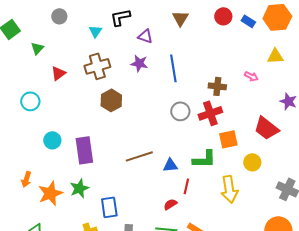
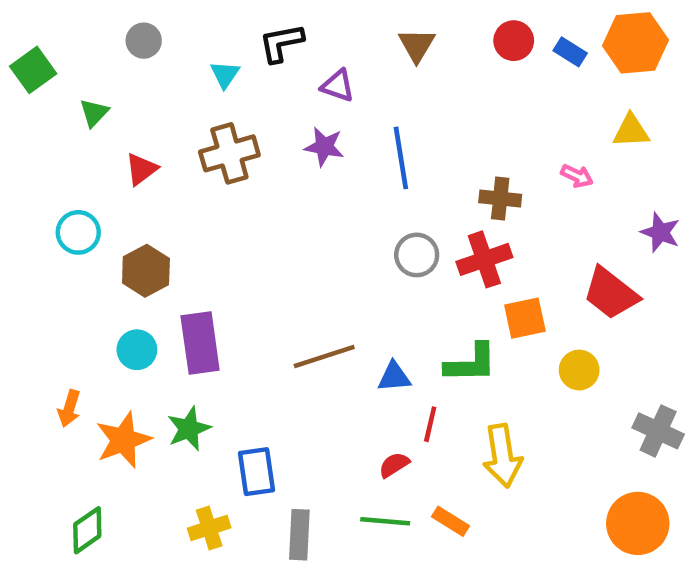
brown hexagon: (111, 100) -> (146, 271), moved
cyan circle: (52, 140) -> (137, 350), moved
yellow arrow: (229, 189) -> (502, 456), moved

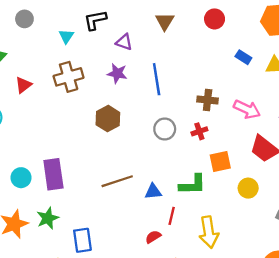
blue rectangle: (570, 52) -> (243, 57), moved
pink arrow: (577, 176) -> (247, 109), moved, size x1.6
red cross: (484, 259) -> (199, 131), size x0.6
brown hexagon: (146, 271) -> (108, 119), moved

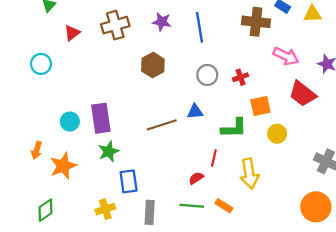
brown cross: (208, 100) -> (256, 22), moved, size x1.4
yellow circle: (248, 188) -> (277, 134), moved
blue triangle: (153, 192) -> (195, 112), moved
green star: (48, 218) -> (109, 151), moved

